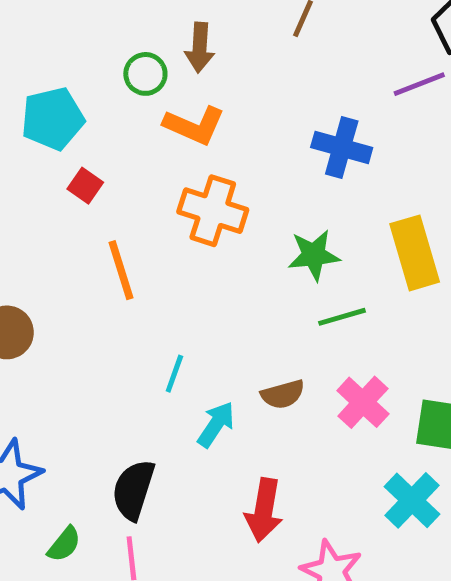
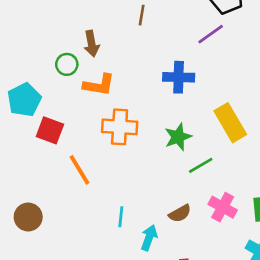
red square: (85, 186) -> (50, 130), size x1.5

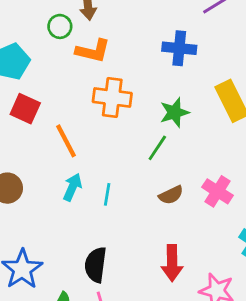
red square: (50, 130) -> (25, 109), moved
green line: (201, 165) -> (157, 148), moved, turned -30
cyan arrow: (149, 238) -> (73, 187), moved

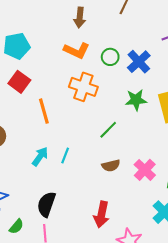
green circle: (60, 26) -> (110, 57), moved
blue cross: (179, 48) -> (139, 62), turned 30
green star: (174, 112) -> (136, 100), moved
cyan arrow: (73, 187) -> (40, 156), moved

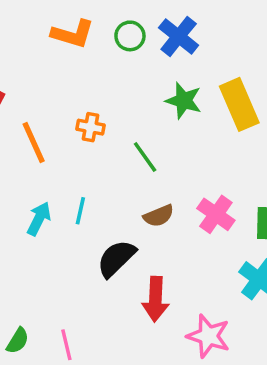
orange cross: (83, 87) -> (91, 127), moved, size x0.6
green star: (136, 100) -> (184, 101), turned 30
green line: (108, 130) -> (145, 157), turned -72
black semicircle: (46, 204) -> (116, 258), moved, turned 35

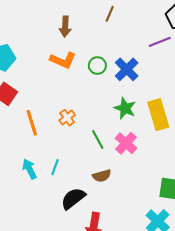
orange cross: (91, 127) -> (67, 118), turned 35
pink cross: (216, 214) -> (126, 143), moved
cyan arrow: (39, 219) -> (29, 169), turned -60

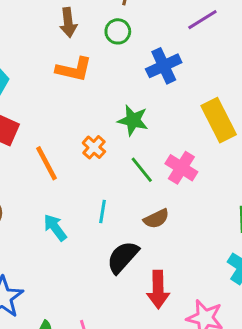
green circle: (97, 66) -> (118, 31), moved
blue cross: (127, 69) -> (164, 66), turned 30
green star: (125, 108) -> (133, 120), moved
cyan line: (55, 167) -> (103, 212), moved

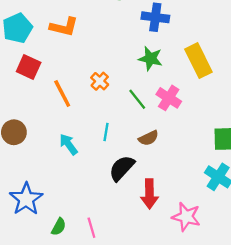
blue cross: (164, 66) -> (155, 17), turned 32
orange L-shape: (74, 69) -> (64, 27), moved
green star: (133, 120) -> (150, 59), moved

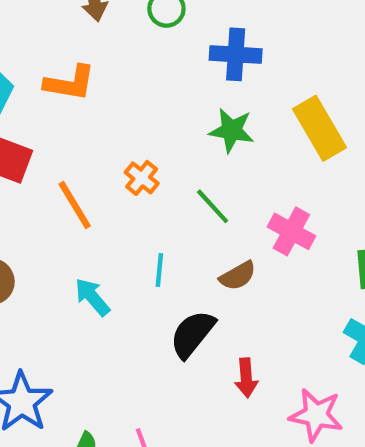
pink cross: (169, 98) -> (291, 231), moved
red arrow: (149, 194) -> (246, 378), size x0.7

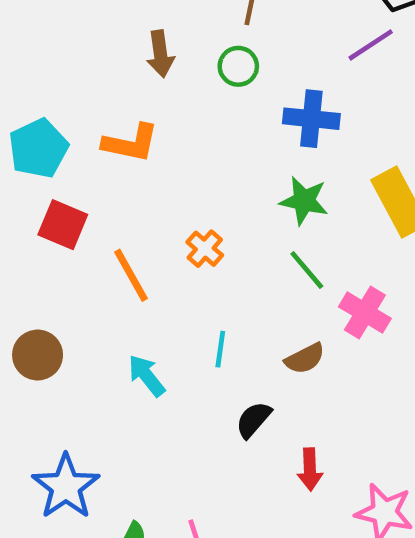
green line: (213, 206) -> (307, 270), moved
black semicircle: (192, 334) -> (253, 420), size x0.7

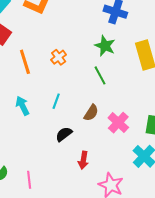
pink cross: (365, 313) -> (118, 123), moved
brown semicircle: (305, 358) -> (91, 113), turned -42

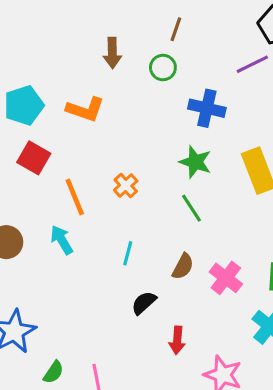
cyan arrow: (22, 106) -> (62, 240), moved

